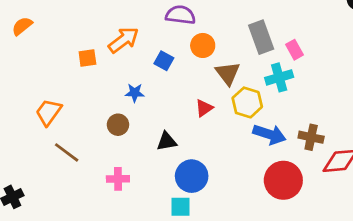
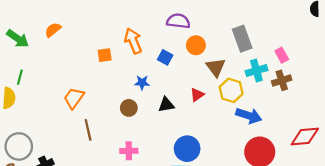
orange arrow: (124, 40) -> (133, 41), turned -75
pink rectangle: (294, 50) -> (282, 55), moved
brown cross: (311, 137) -> (282, 80), moved, turned -30
black triangle: (167, 141) -> (166, 105), moved
brown line: (67, 152) -> (88, 130), turned 40

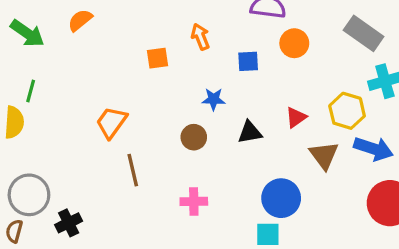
gray rectangle: (242, 39) -> (364, 33), turned -35
orange arrow: (133, 41) -> (200, 37), size x0.7
blue square: (165, 57) -> (248, 61), turned -32
brown triangle: (216, 67) -> (324, 155), moved

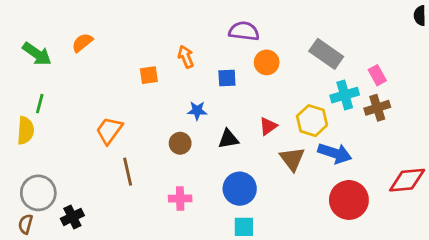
blue circle: (281, 198) -> (240, 189), moved

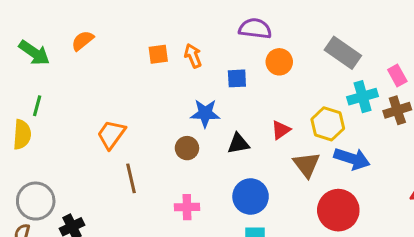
orange square: (149, 75) -> (158, 54), moved
blue star: (197, 111) -> (205, 113), size x1.4
red circle: (349, 200) -> (338, 210), moved

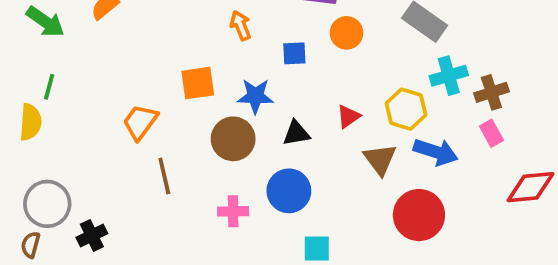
orange square: (158, 54) -> (198, 83), moved, size x1.4
pink rectangle: (397, 75) -> (491, 133), moved
brown circle: (187, 148) -> (233, 139), size x1.5
blue circle: (251, 197) -> (289, 191), moved

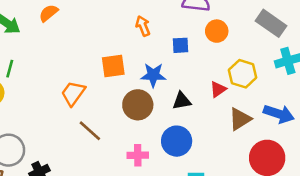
yellow hexagon: (406, 109) -> (243, 74), moved
brown triangle: (380, 159) -> (240, 119), turned 35
brown line: (164, 176) -> (90, 131), turned -35

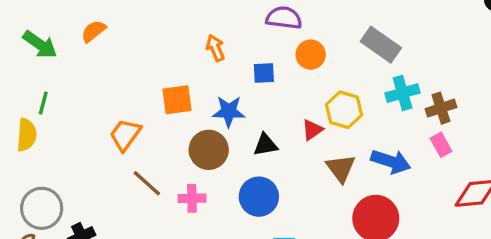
brown triangle: (240, 119) -> (341, 168), turned -35
pink cross: (138, 155) -> (192, 198), moved

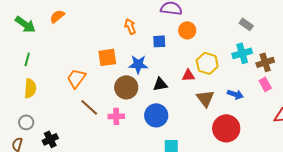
gray rectangle: (381, 45) -> (246, 24), moved, size x0.6
red triangle: (312, 130) -> (188, 75), turned 32
yellow semicircle: (27, 135) -> (30, 88), moved
blue arrow: (391, 162) -> (235, 94), size x0.7
gray circle: (42, 208) -> (26, 122), size x0.6

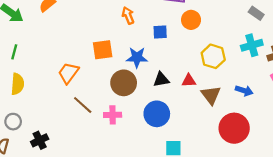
red triangle: (188, 75) -> (189, 81), moved

